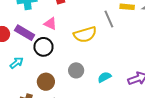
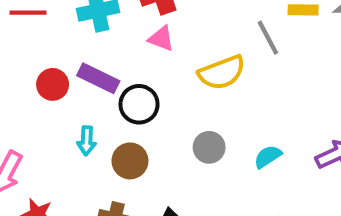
pink triangle: (50, 24) -> (161, 39), moved
cyan arrow: (17, 63) -> (87, 141), turned 136
brown circle: (46, 82) -> (130, 161), moved

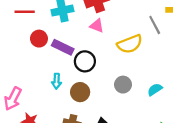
red circle: (53, 84) -> (39, 39), moved

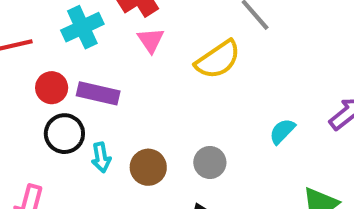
pink triangle: (97, 26) -> (151, 40), turned 48
black circle: (85, 61) -> (64, 134), moved
gray circle: (123, 85) -> (210, 162), moved

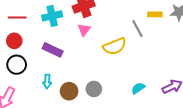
red circle: (52, 88) -> (14, 41), moved
black circle: (64, 134) -> (17, 65), moved
gray circle: (210, 162) -> (94, 89), moved

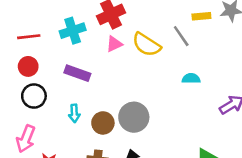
pink triangle: (84, 30) -> (114, 44), turned 32
yellow semicircle: (115, 46) -> (146, 45), moved, turned 60
cyan semicircle: (138, 88) -> (191, 79), moved, turned 40
gray circle: (94, 89) -> (134, 117), size x1.5

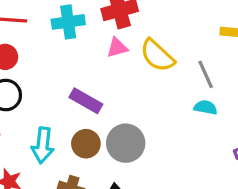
gray line: (181, 36) -> (206, 74), moved
purple rectangle: (77, 73) -> (86, 101), moved
cyan arrow: (74, 113) -> (43, 145), moved, size x1.5

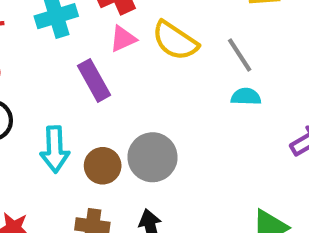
purple rectangle: (86, 101) -> (94, 80), moved, turned 40
cyan arrow: (43, 145) -> (55, 149), moved

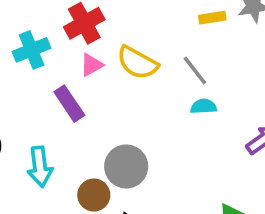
brown circle: (103, 166) -> (94, 195), moved

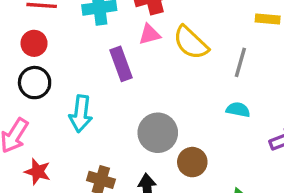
gray line: (195, 71) -> (240, 62), turned 40
cyan semicircle: (204, 106) -> (238, 110), moved
brown circle: (94, 195) -> (192, 162), moved

